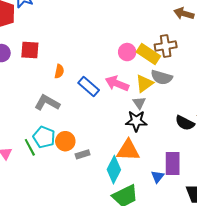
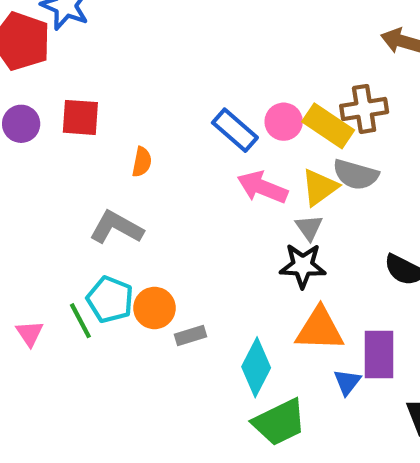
blue rectangle: (89, 86) -> (235, 130), moved
orange triangle: (128, 150) -> (320, 329), moved

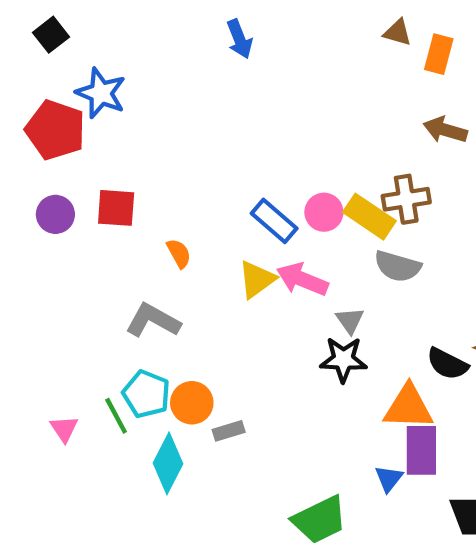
orange semicircle: (142, 162) -> (179, 253), turned -40
yellow triangle: (320, 187) -> (257, 279), moved
orange triangle: (320, 329) -> (408, 407), moved
cyan diamond: (256, 367) -> (168, 463), moved

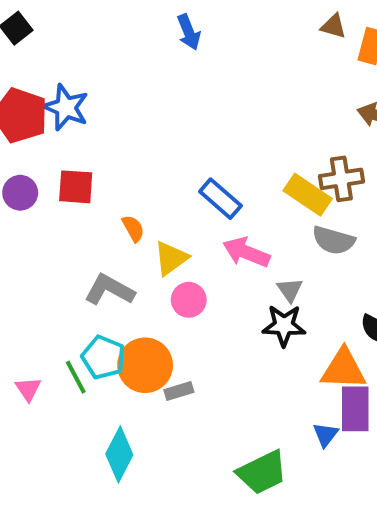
blue star: (101, 93) -> (66, 107), moved
pink circle: (324, 212) -> (189, 300), moved
yellow triangle: (257, 279) -> (171, 258), moved
orange circle: (192, 403) -> (145, 365), size x1.4
cyan diamond: (168, 463) -> (119, 454), moved

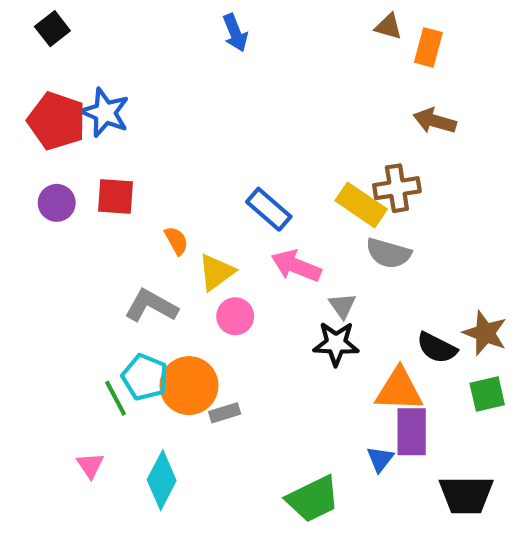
pink triangle: (28, 389) -> (90, 465), moved

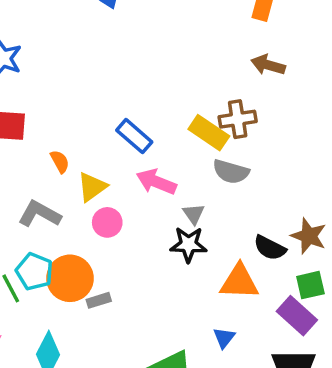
purple rectangle: (412, 432) -> (297, 316), moved, turned -48

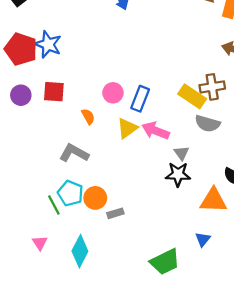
blue rectangle: (134, 136) -> (140, 99), turned 70
yellow triangle: (92, 187) -> (127, 128), moved
pink circle: (107, 222) -> (113, 93), moved
orange circle: (70, 278) -> (95, 198), size x0.7

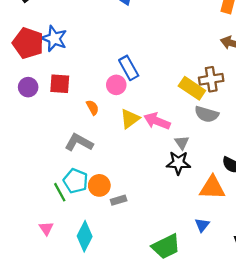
blue rectangle: (140, 99) -> (129, 68), moved, turned -50

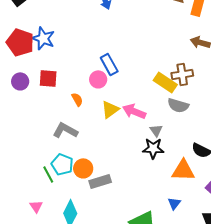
gray rectangle: (119, 200) -> (100, 181), size x1.5

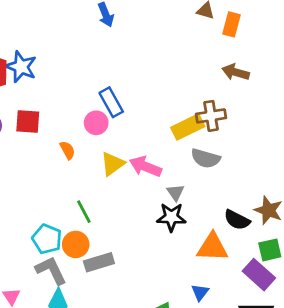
yellow rectangle: (165, 82) -> (188, 127), turned -60
gray L-shape: (65, 130) -> (51, 270), moved, turned 35
green line: (48, 174) -> (84, 212), moved

